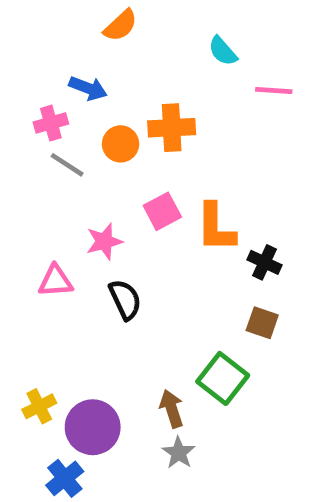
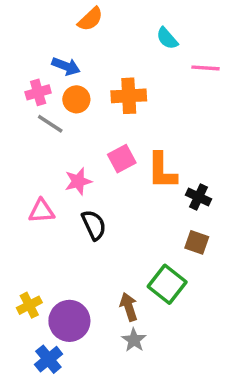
orange circle: (121, 144) -> (76, 99), moved

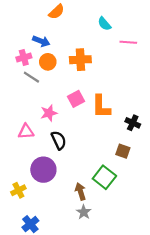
black cross: (198, 197) -> (133, 123), moved
purple circle: (69, 321) -> (43, 170), moved

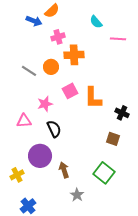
blue arrow: (41, 41) -> (34, 21), moved
pink cross: (24, 58) -> (58, 37), moved
orange circle: (48, 62) -> (51, 67), moved
green square: (104, 177) -> (104, 173), moved
brown arrow: (80, 191) -> (64, 170), moved

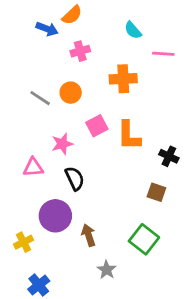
orange cross: (74, 55) -> (123, 79), moved

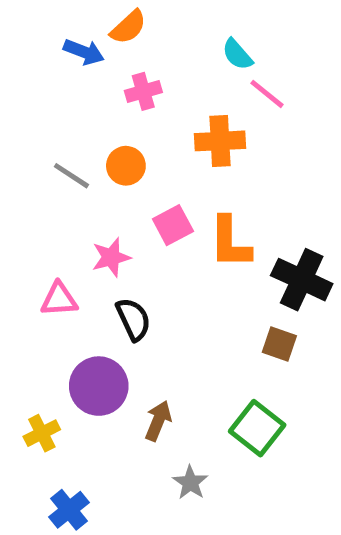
pink line: (163, 54) -> (267, 94), moved, turned 35
black cross: (169, 156) -> (302, 280), size x1.6
brown arrow: (89, 235) -> (158, 421), turned 40

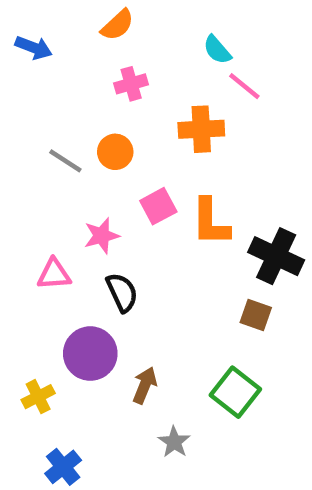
blue arrow: (84, 52) -> (34, 48), moved

